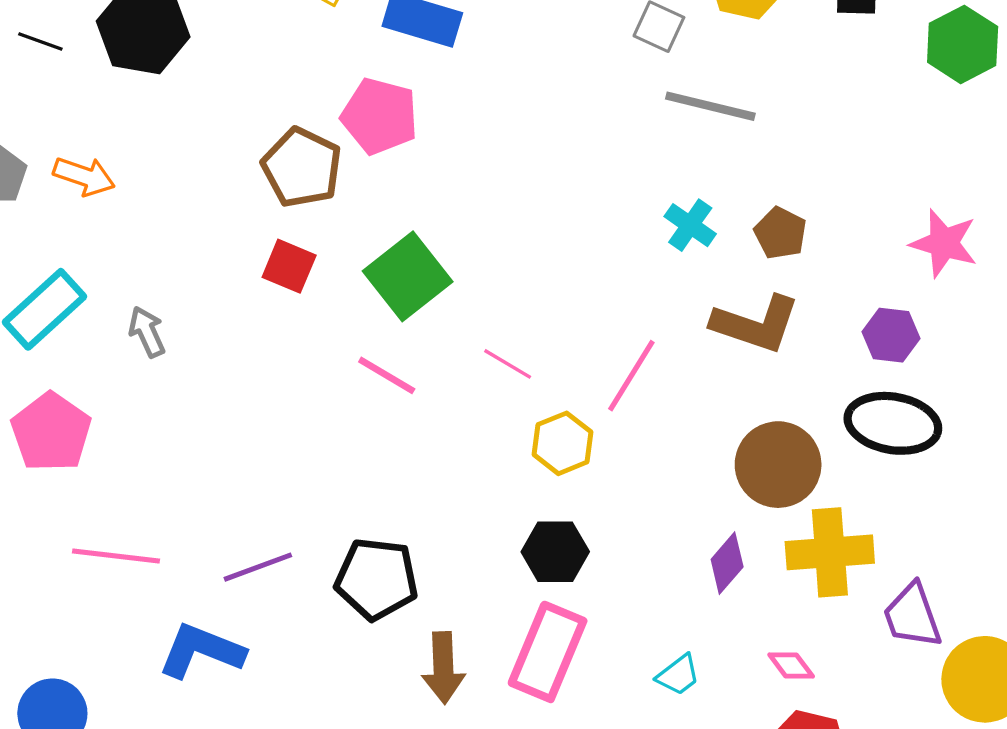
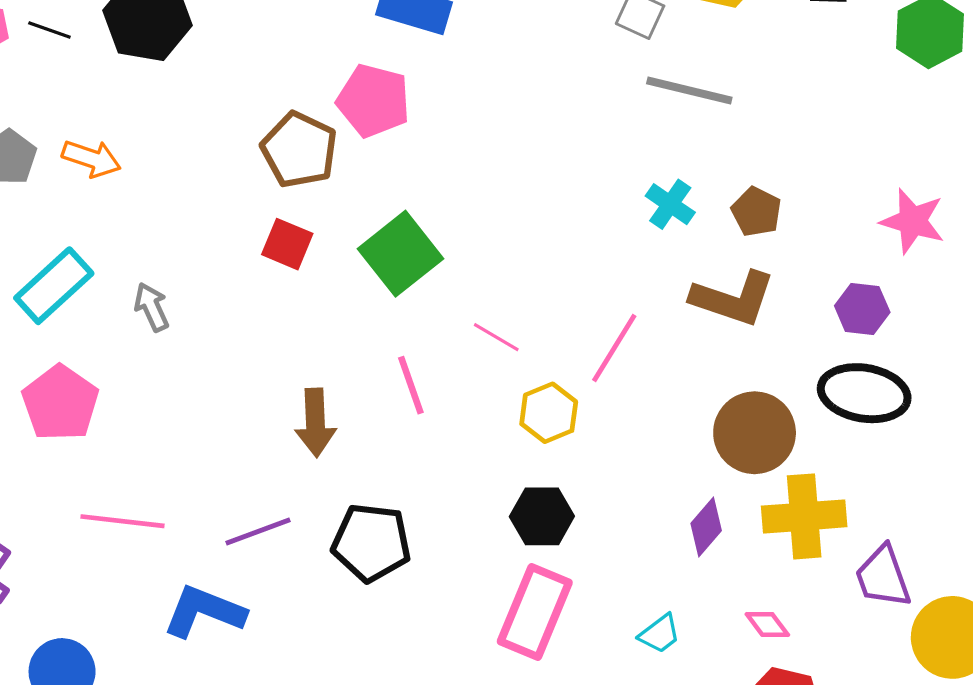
pink line: (387, 375) -> (411, 385), moved, turned 40
brown arrow: (443, 668) -> (315, 423), moved

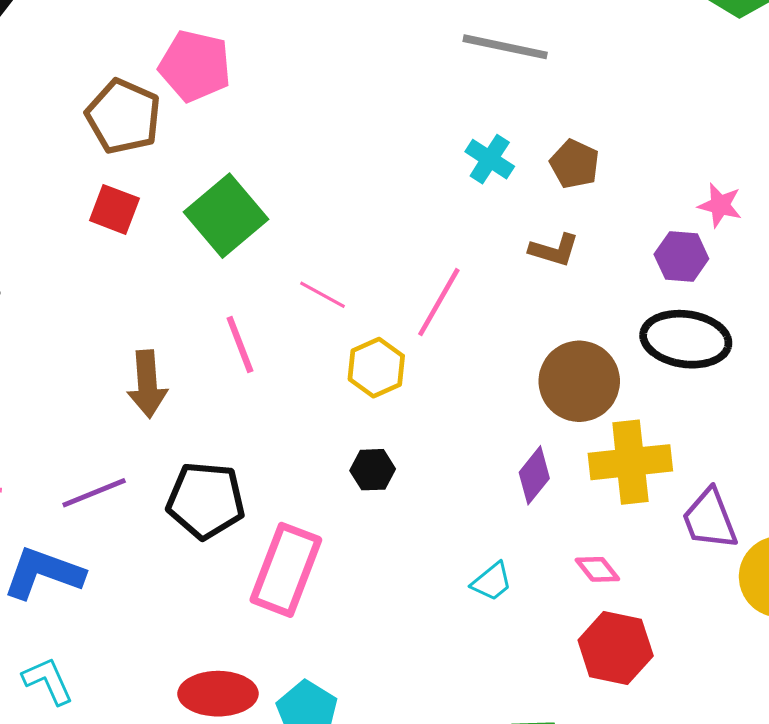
pink star: (913, 221) -> (720, 205), moved, size x0.7
brown L-shape: (733, 299) -> (554, 250), size x0.6
black hexagon: (542, 516) -> (373, 470), size x0.7
pink rectangle: (535, 612) -> (286, 570), moved

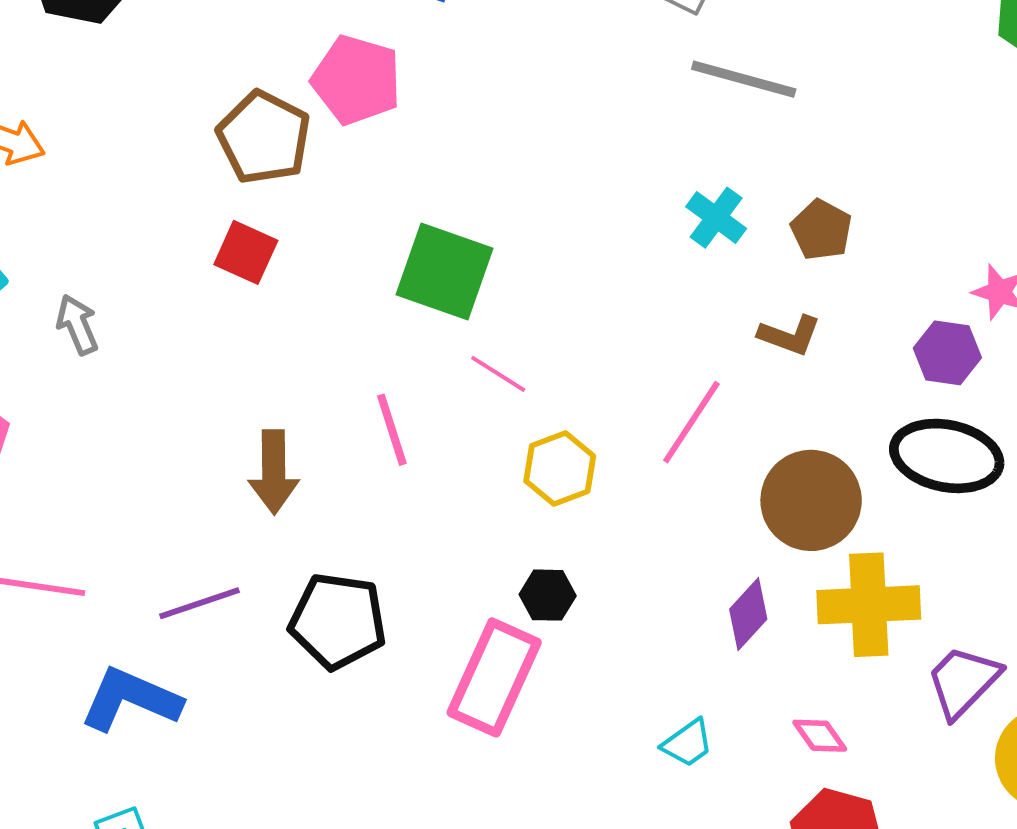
green square: (226, 216) -> (444, 271), moved, turned -34
pink line: (439, 302) -> (691, 422), moved
purple trapezoid: (710, 519) -> (963, 681), turned 62
pink rectangle: (286, 570) -> (494, 677), moved

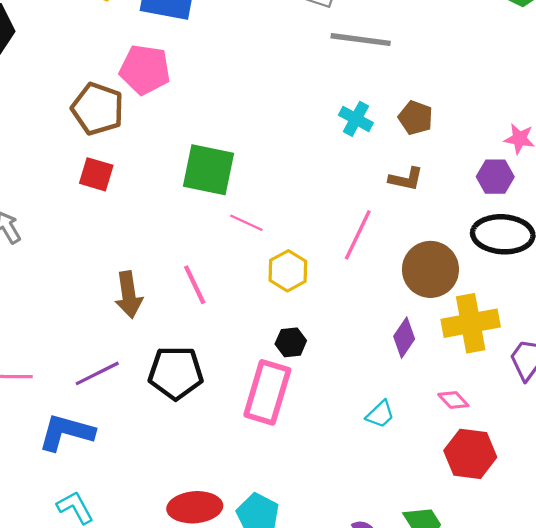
pink line: (392, 430) -> (195, 285), moved

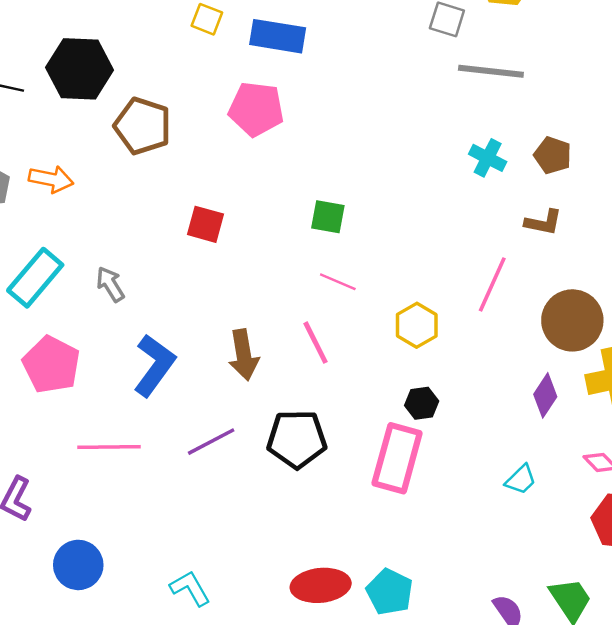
brown pentagon: (98, 109) -> (143, 126), moved
green square: (209, 170) -> (328, 217), size x0.6
pink line: (246, 223) -> (338, 282), moved
blue L-shape: (66, 432) -> (154, 365), moved, turned 112

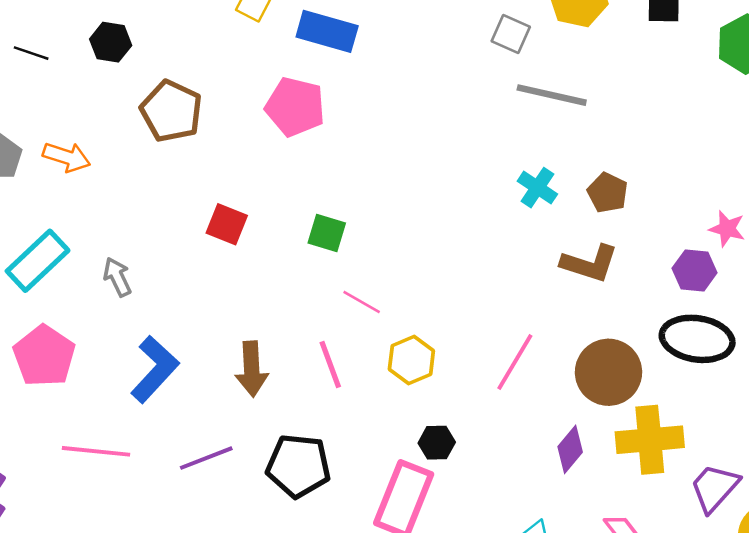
black hexagon: (80, 69) -> (111, 42), size x0.6
green square: (328, 217) -> (327, 233), moved
brown L-shape: (543, 222) -> (589, 263), size x1.4
pink line: (492, 284) -> (515, 362), moved
yellow hexagon: (417, 325) -> (411, 360), moved

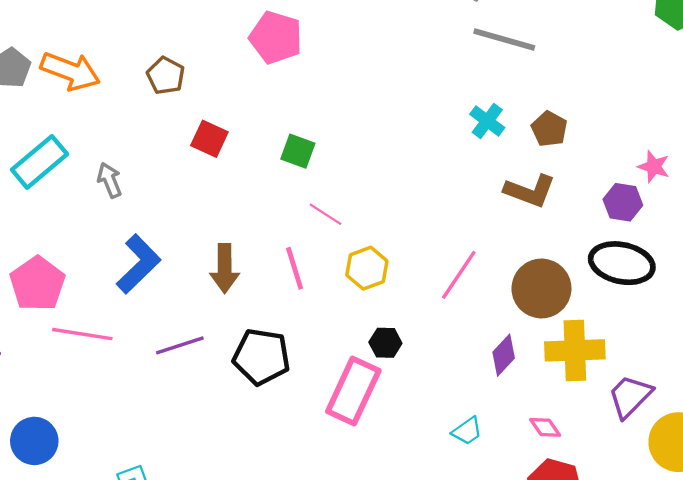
brown pentagon: (171, 111) -> (166, 76), moved, size x0.7
orange arrow: (67, 157) -> (70, 71), size x1.4
pink pentagon: (44, 356) -> (37, 284), moved

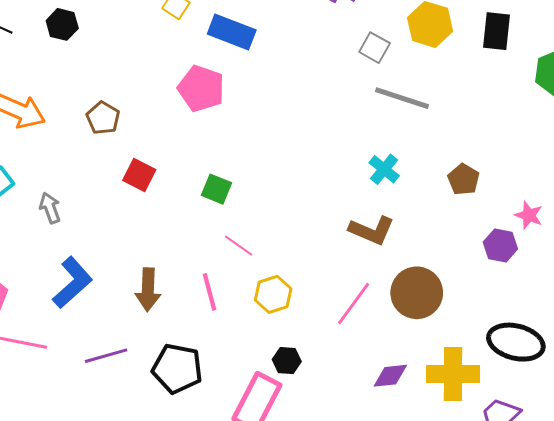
brown pentagon: (549, 129) -> (464, 179), moved
brown L-shape: (530, 191) -> (372, 230), moved
black ellipse: (622, 263) -> (516, 342), moved
brown circle: (541, 289) -> (417, 293), moved
purple diamond: (504, 355) -> (390, 376), turned 39

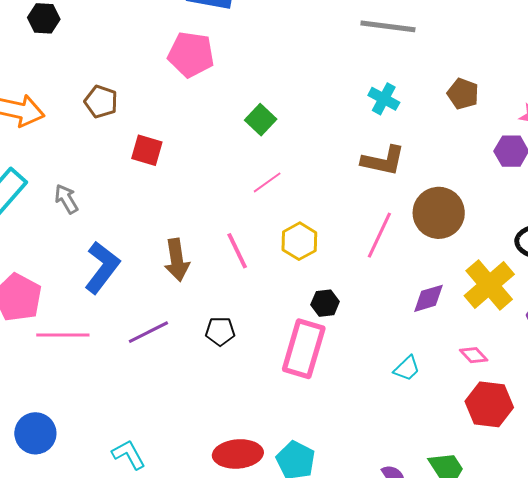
green square: (217, 189) -> (261, 120), moved, turned 32
pink line: (239, 246) -> (267, 182), moved, turned -60
black pentagon: (177, 369) -> (220, 331), size x0.6
yellow cross: (453, 374) -> (489, 285), turned -30

